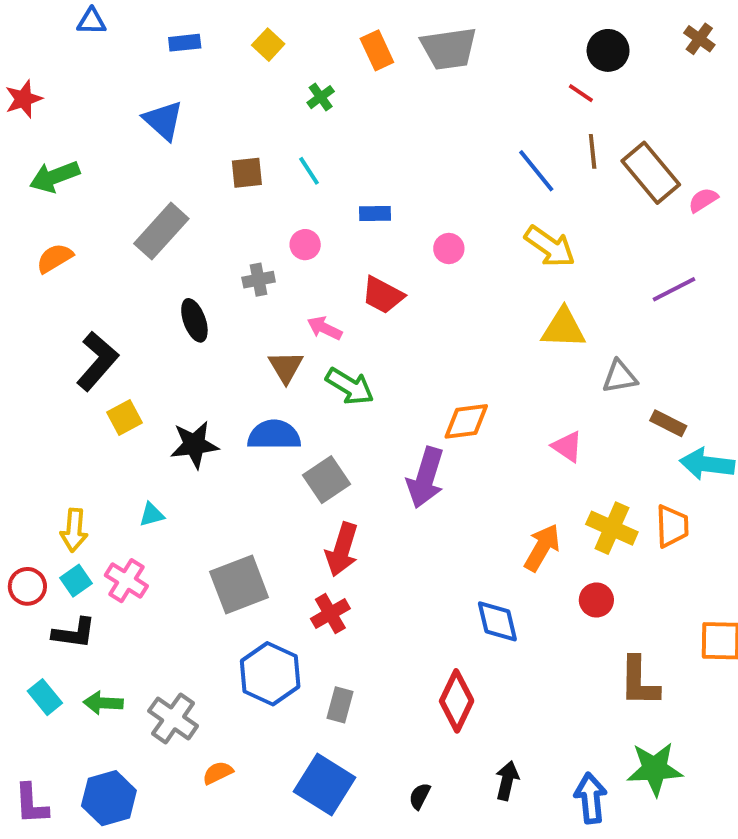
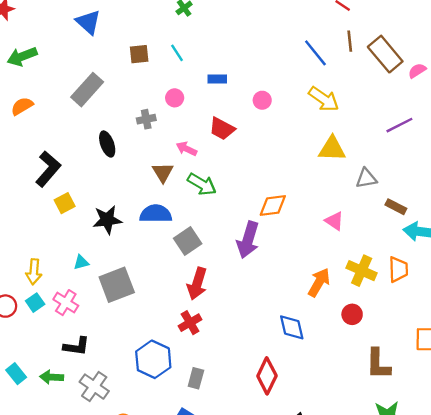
gray square: (239, 584) -> (117, 285), moved
black L-shape: (74, 633) -> (76, 346), moved

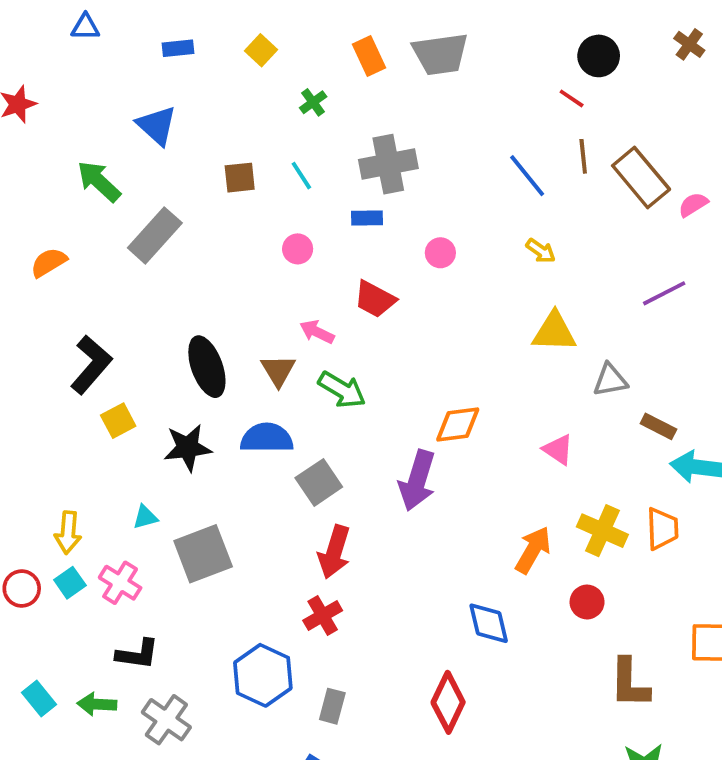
green arrow: (22, 56) -> (99, 181), moved, turned 64
yellow arrow: (324, 99) -> (541, 251), size x0.6
gray cross: (146, 119) -> (388, 164), moved, size x1.8
black ellipse: (107, 144) -> (207, 367), moved, size x1.4

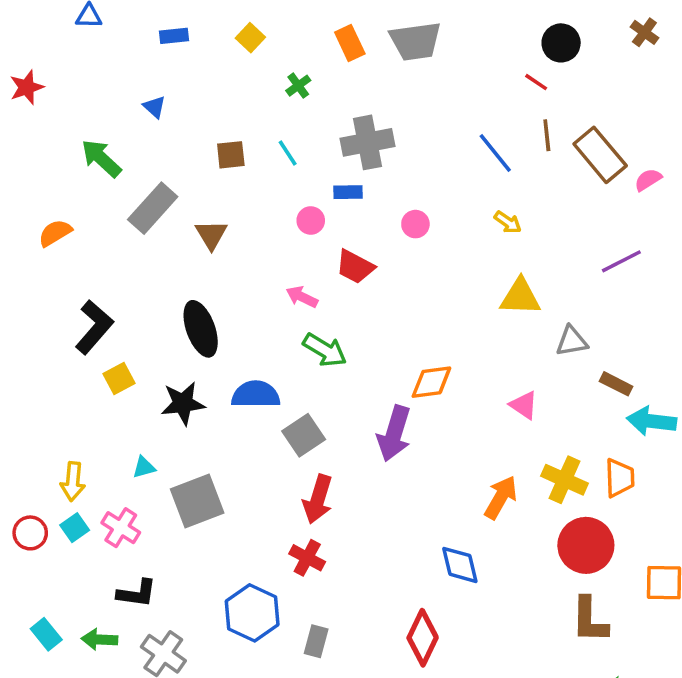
blue triangle: (157, 125) -> (154, 107), size x0.6
pink circle: (298, 249) -> (311, 220), moved
brown triangle: (278, 370) -> (211, 235), moved
red circle: (587, 602) -> (586, 545), moved, size x1.8
red cross: (323, 616) -> (307, 558), turned -32

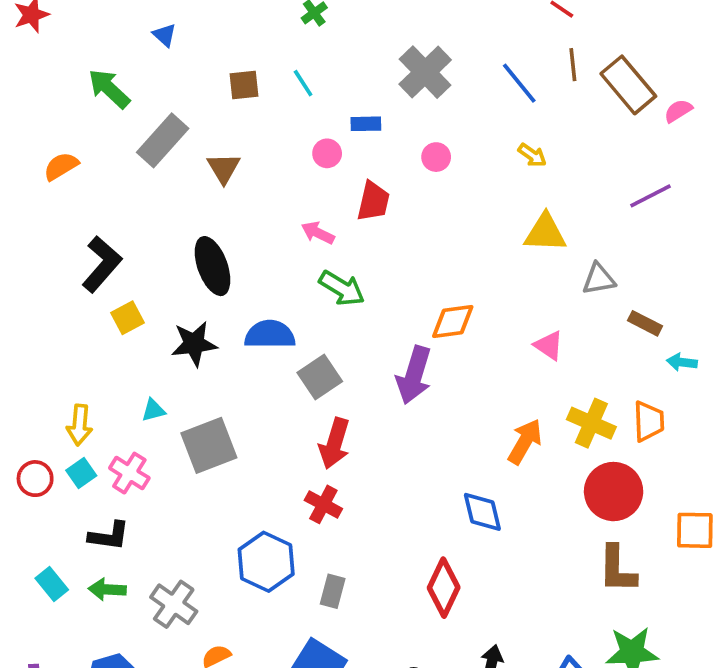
gray cross: (368, 142) -> (425, 72), moved, turned -33
red trapezoid: (355, 267) -> (373, 201), turned -105
cyan arrow: (652, 421) -> (682, 362), size x0.6
black L-shape: (137, 593) -> (109, 536), moved

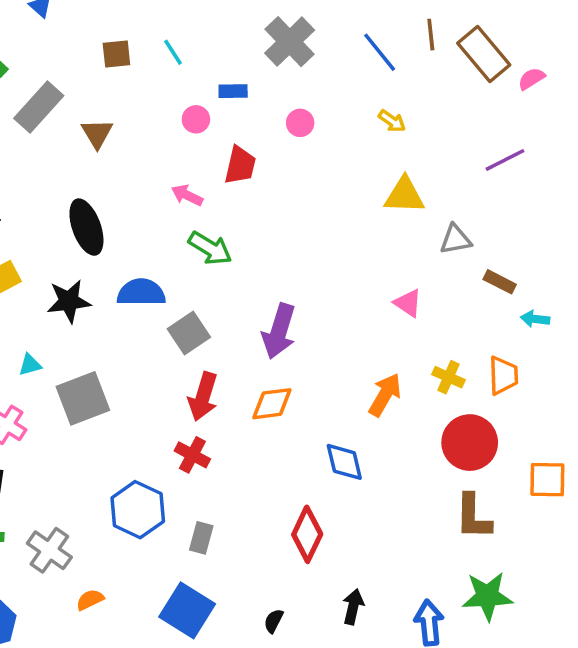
orange diamond: (453, 322) -> (272, 404), moved
yellow cross: (591, 423) -> (448, 377), size x0.7

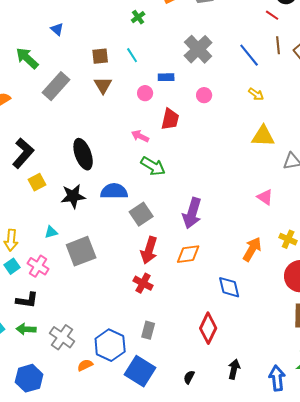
brown triangle: (97, 133) -> (103, 85), moved
blue hexagon: (138, 510) -> (110, 345), moved

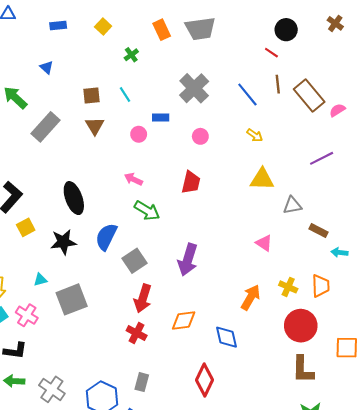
red trapezoid: (170, 119) -> (191, 182), moved
blue semicircle: (114, 191) -> (106, 237), turned -64
orange diamond: (188, 254) -> (184, 320), moved

